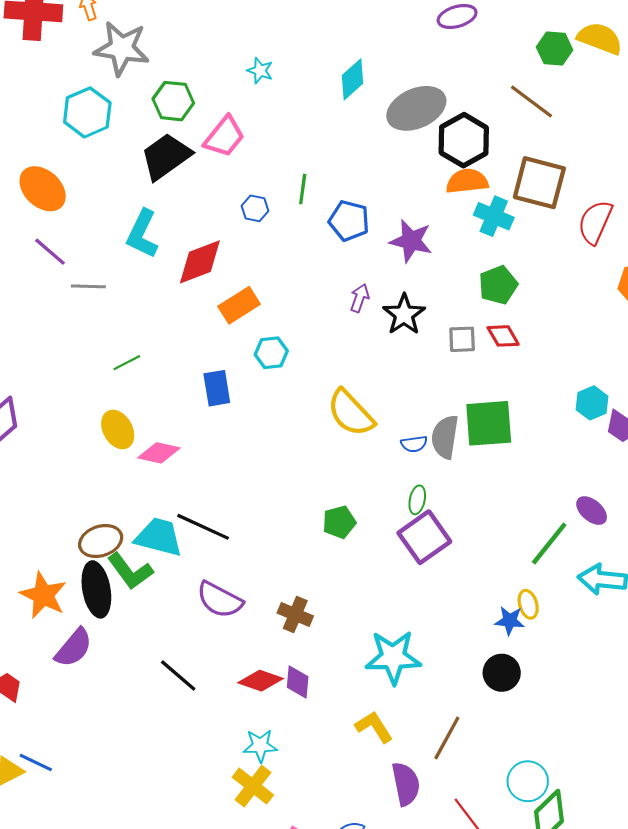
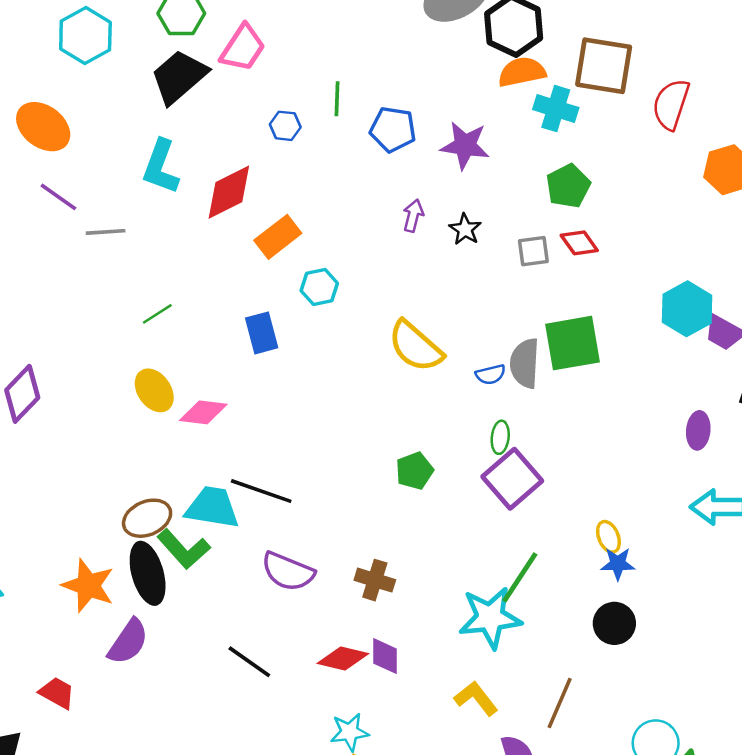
black star: (404, 314) -> (465, 229), size x0.7
cyan hexagon: (592, 403) -> (687, 309), size x1.4
purple ellipse: (592, 511) -> (698, 430), turned 60
green line: (549, 544) -> (520, 577), moved
yellow ellipse: (528, 604) -> (608, 537), moved

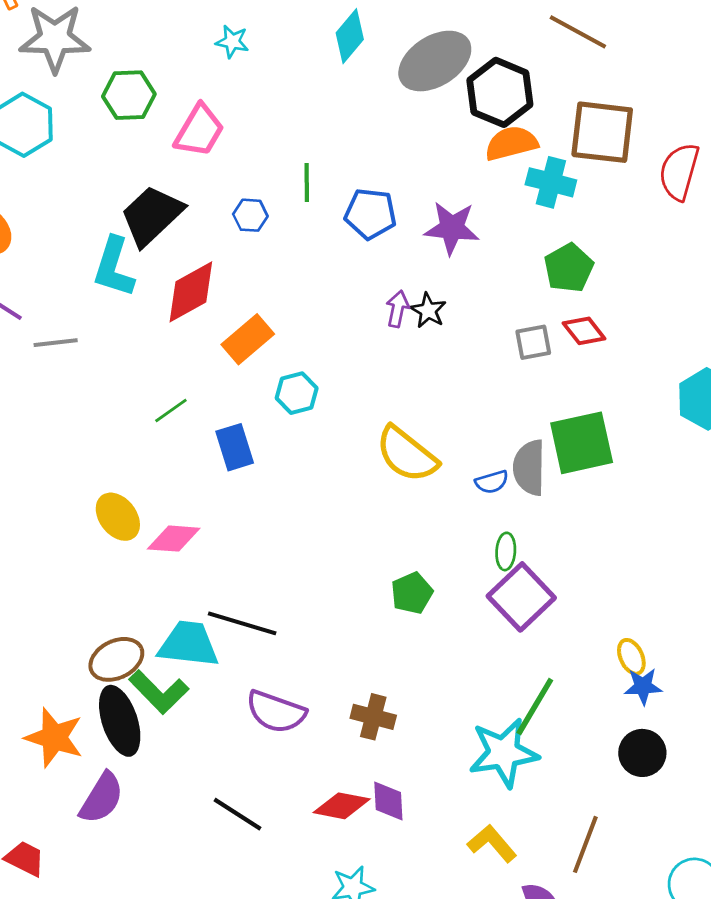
black trapezoid: (179, 77) -> (152, 215), moved
black star: (465, 229) -> (428, 310), moved
green line: (157, 314) -> (171, 410), moved

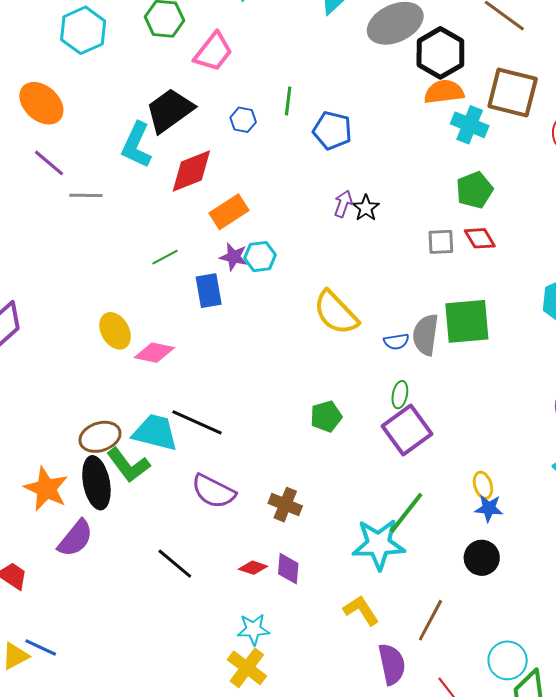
purple star: (452, 228) -> (234, 257), moved, size x0.7
red diamond: (342, 806) -> (253, 568), size x0.7

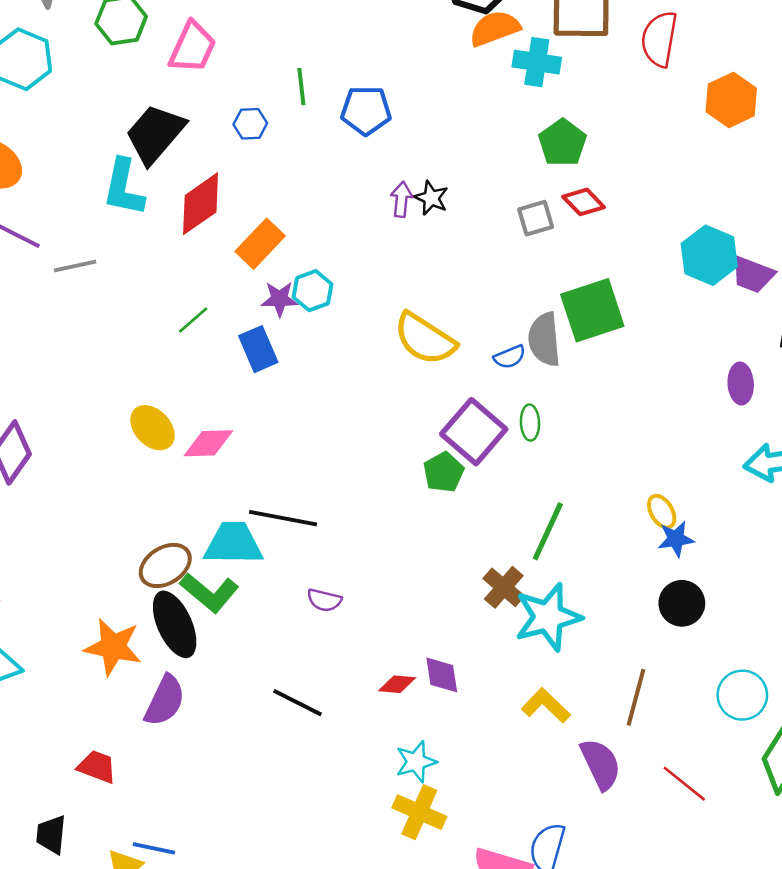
purple square: (407, 430) -> (474, 432), moved
purple semicircle: (213, 491) -> (324, 600), size x0.6
brown cross: (285, 505) -> (504, 587), moved, turned 32
green line: (406, 513) -> (548, 531), moved
cyan circle: (508, 660) -> (742, 695), moved

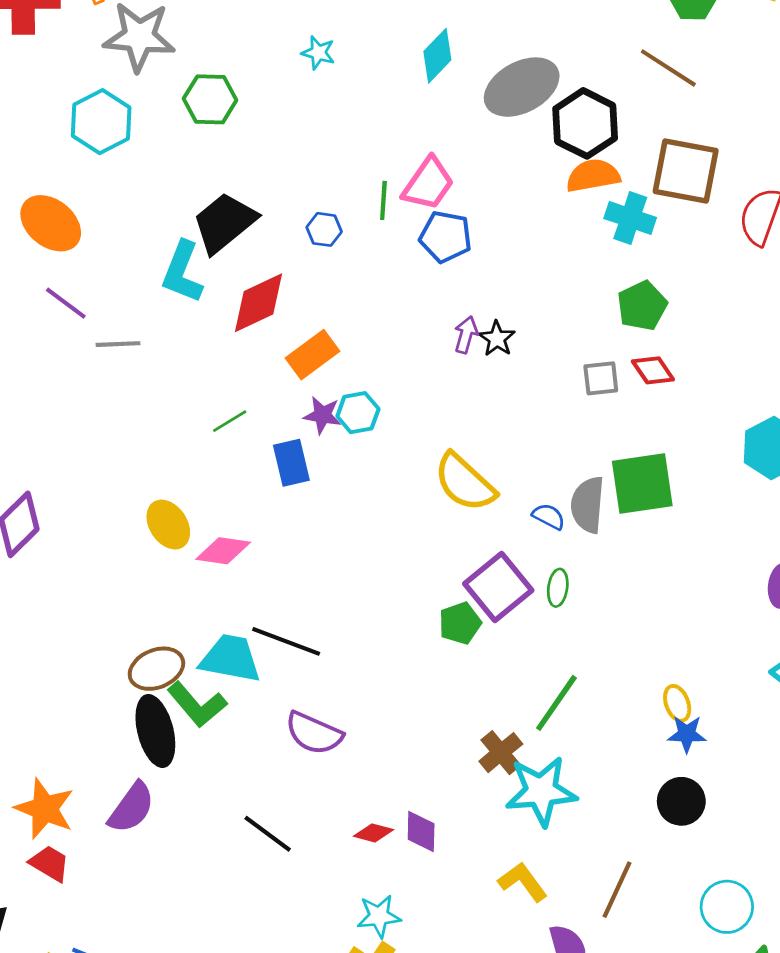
pink trapezoid: (193, 47) -> (428, 184), moved
blue semicircle: (510, 357) -> (549, 516), turned -140
purple semicircle: (324, 600) -> (314, 733), size x1.6
orange star: (113, 647) -> (45, 809), moved

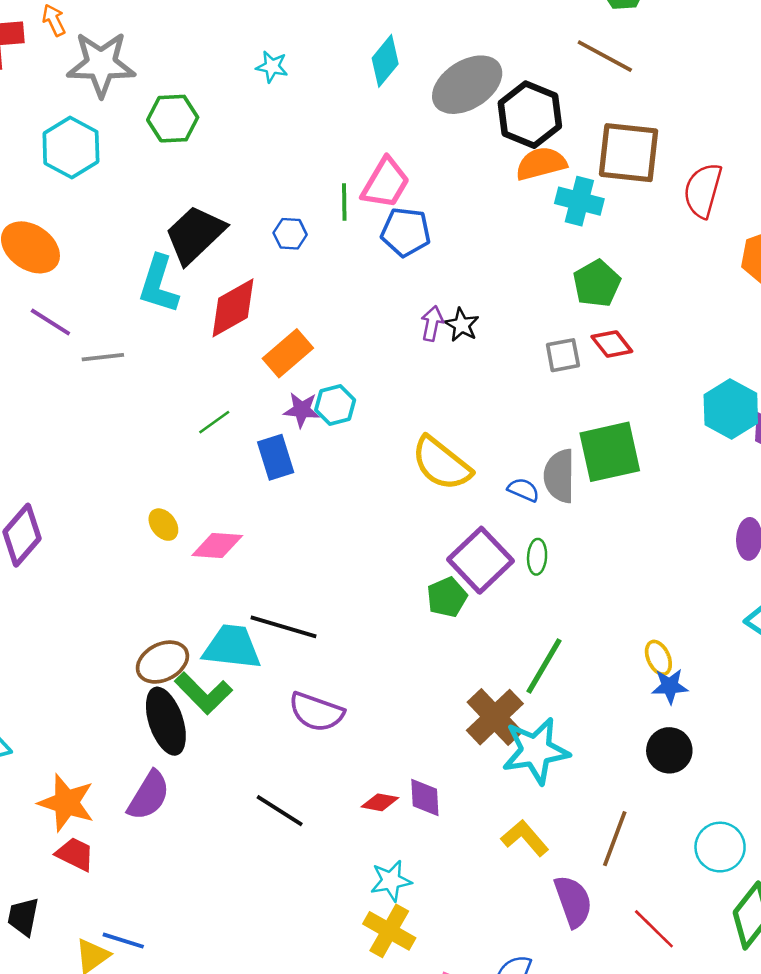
yellow ellipse: (168, 525) -> (163, 525), size x0.7
brown cross: (501, 753) -> (495, 717), size x1.4

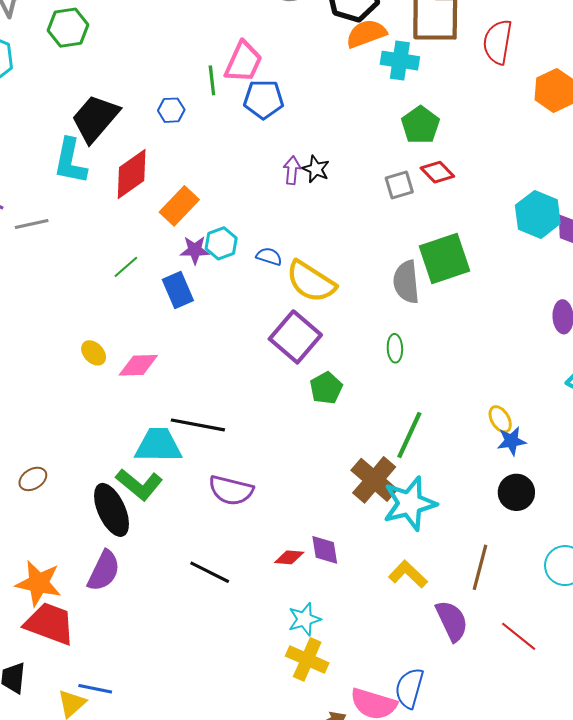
blue semicircle: (523, 490) -> (269, 256), moved
purple square: (481, 560) -> (295, 337), moved
brown ellipse: (162, 662) -> (33, 479), moved, size x0.7
red trapezoid: (75, 854) -> (50, 624), size x1.6

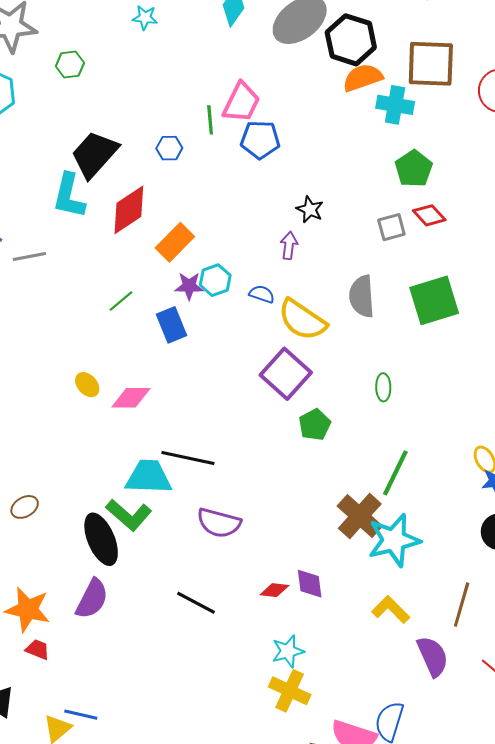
green hexagon: (68, 28) -> (70, 65), size x0.7
purple arrow: (292, 170) -> (289, 245), moved
gray semicircle: (406, 282) -> (362, 296), moved
red trapezoid: (50, 624) -> (38, 649), size x0.5

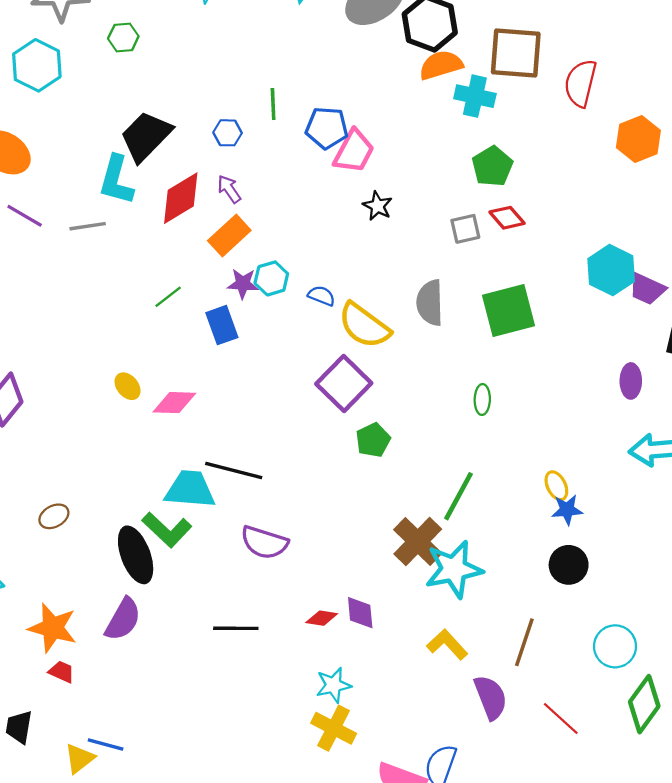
pink trapezoid: (241, 102) -> (354, 151), moved
purple arrow: (289, 245) -> (229, 189), moved, turned -44
gray line: (29, 257) -> (88, 226), moved
green ellipse: (383, 387) -> (482, 399), moved
black line: (196, 603) -> (236, 628), turned -30

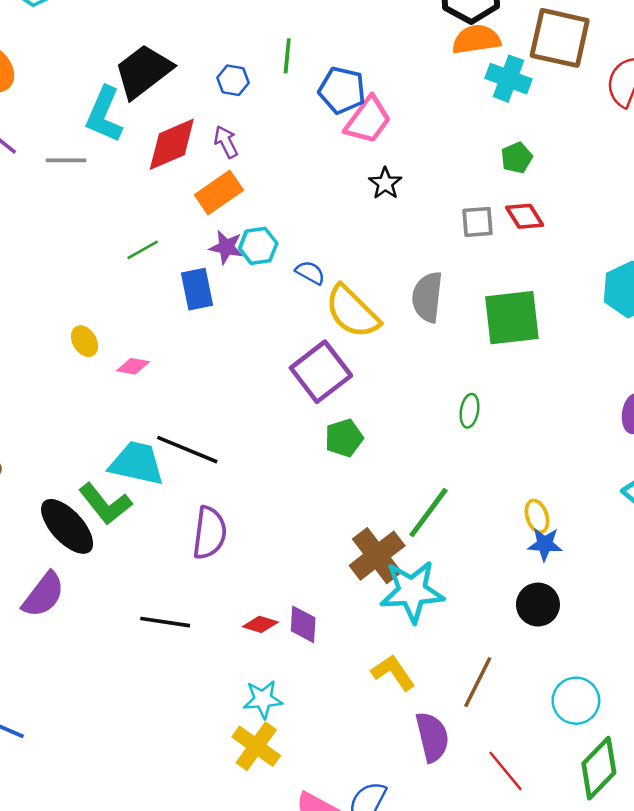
green pentagon: (492, 166) -> (517, 158), size x0.7
pink diamond: (174, 403) -> (133, 366), size x0.7
purple semicircle: (264, 542) -> (210, 533), turned -108
black ellipse: (136, 555) -> (67, 526), turned -30

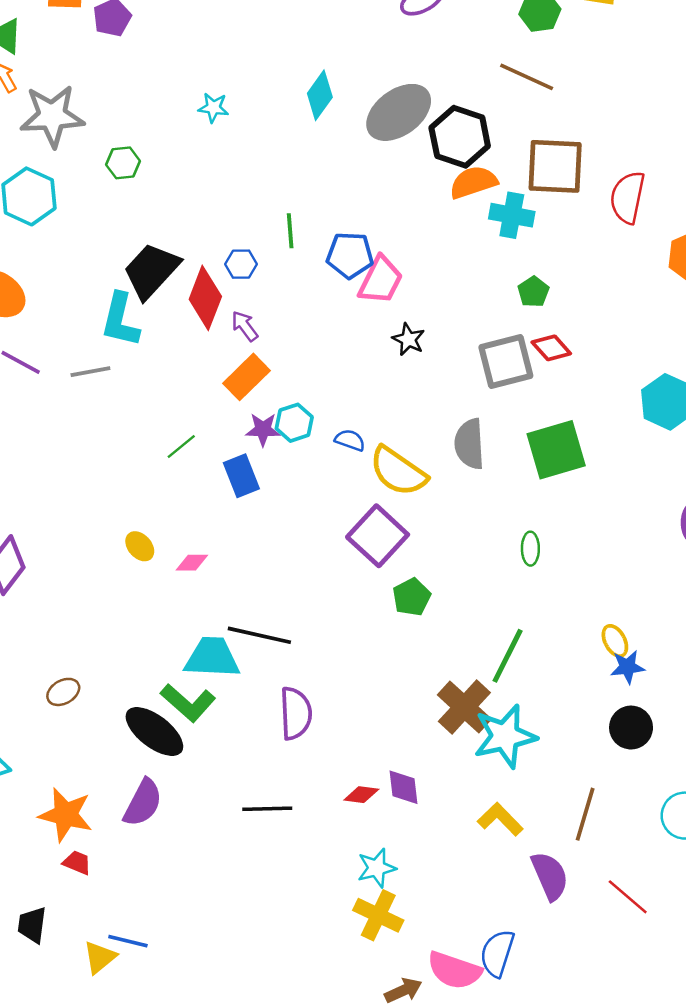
red diamond: (172, 144) -> (205, 298), moved, turned -36
gray square: (478, 222) -> (506, 362), size x1.6

